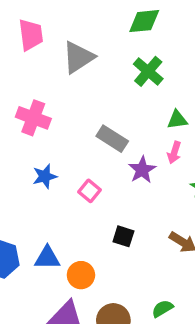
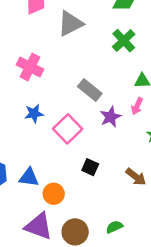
pink square: (90, 191) -> (68, 129), size x1.6

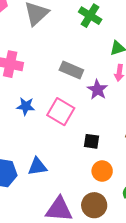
blue star: (34, 114) -> (26, 106), turned 30
orange circle: (54, 194) -> (102, 171), moved

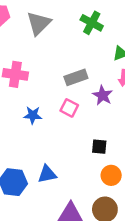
gray rectangle: (71, 70) -> (76, 77), turned -40
pink square: (61, 112) -> (69, 108), moved, size x0.7

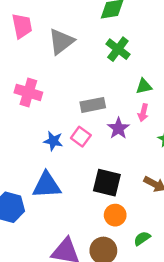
blue star: (33, 115) -> (53, 141), moved
black square: (99, 147) -> (107, 183), size x1.6
blue triangle: (47, 174) -> (47, 185), moved, size x1.4

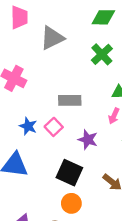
purple star: (118, 128) -> (88, 140), moved, turned -30

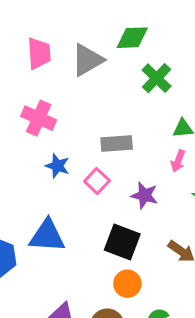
pink trapezoid: (19, 17) -> (39, 53), moved
green diamond: (103, 17) -> (132, 38), moved
blue star: (28, 126) -> (57, 166), moved

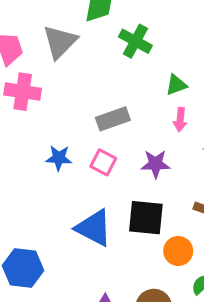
pink cross: (39, 118) -> (23, 92), moved
blue triangle: (47, 236) -> (94, 228), moved, turned 39
orange circle: (127, 284) -> (178, 251), moved

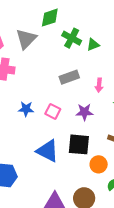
green triangle: (176, 85) -> (93, 45), moved
gray rectangle: (113, 119) -> (69, 77), moved

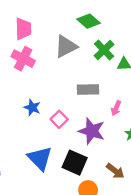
green diamond: (50, 18) -> (89, 21), turned 40
gray triangle: (26, 39) -> (66, 46), moved
purple star: (84, 112) -> (92, 131), size x1.4

